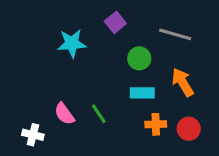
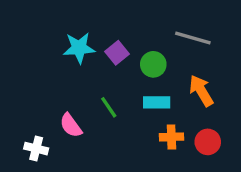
purple square: (115, 22) -> (117, 53), moved
green line: (99, 114) -> (109, 107), moved

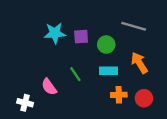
purple square: (117, 53) -> (81, 37), turned 35

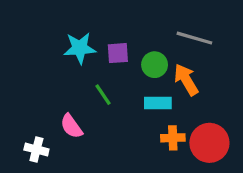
orange arrow: (139, 63) -> (186, 80), moved
green line: (75, 74) -> (103, 95), moved
red circle: (144, 98) -> (209, 143), size x1.5

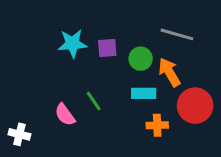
green line: (103, 95) -> (94, 101), moved
red circle: (209, 143) -> (195, 106), moved
white cross: (36, 149) -> (19, 134), moved

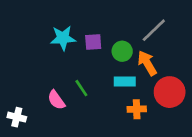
gray line: (177, 34) -> (154, 30), turned -60

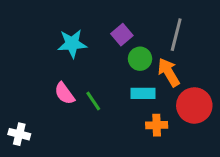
gray line: (154, 30) -> (176, 35), turned -32
purple square: (93, 42) -> (122, 35), moved, turned -36
pink semicircle: (56, 100) -> (65, 93), moved

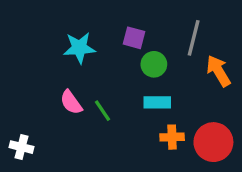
purple square: (122, 35) -> (134, 38), turned -35
orange arrow: (169, 72) -> (218, 71), moved
red circle: (194, 105) -> (213, 142), moved

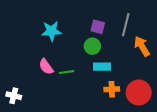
purple square: (134, 38) -> (98, 27), moved
green circle: (154, 64) -> (92, 46), moved
green line: (103, 111) -> (67, 72), turned -64

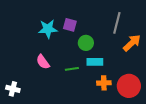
purple square: (98, 27) -> (70, 25), moved
orange arrow: (142, 46) -> (132, 43), turned 78
green line: (67, 72) -> (72, 69), moved

